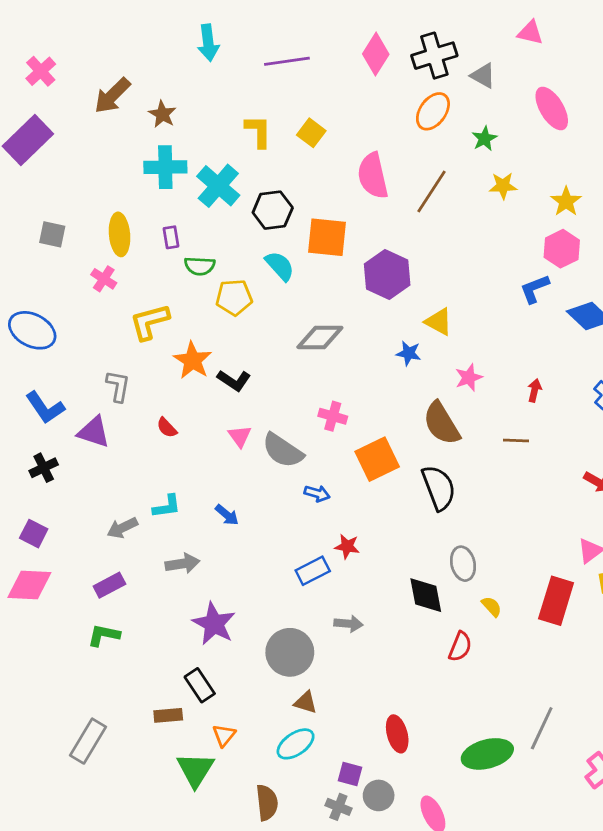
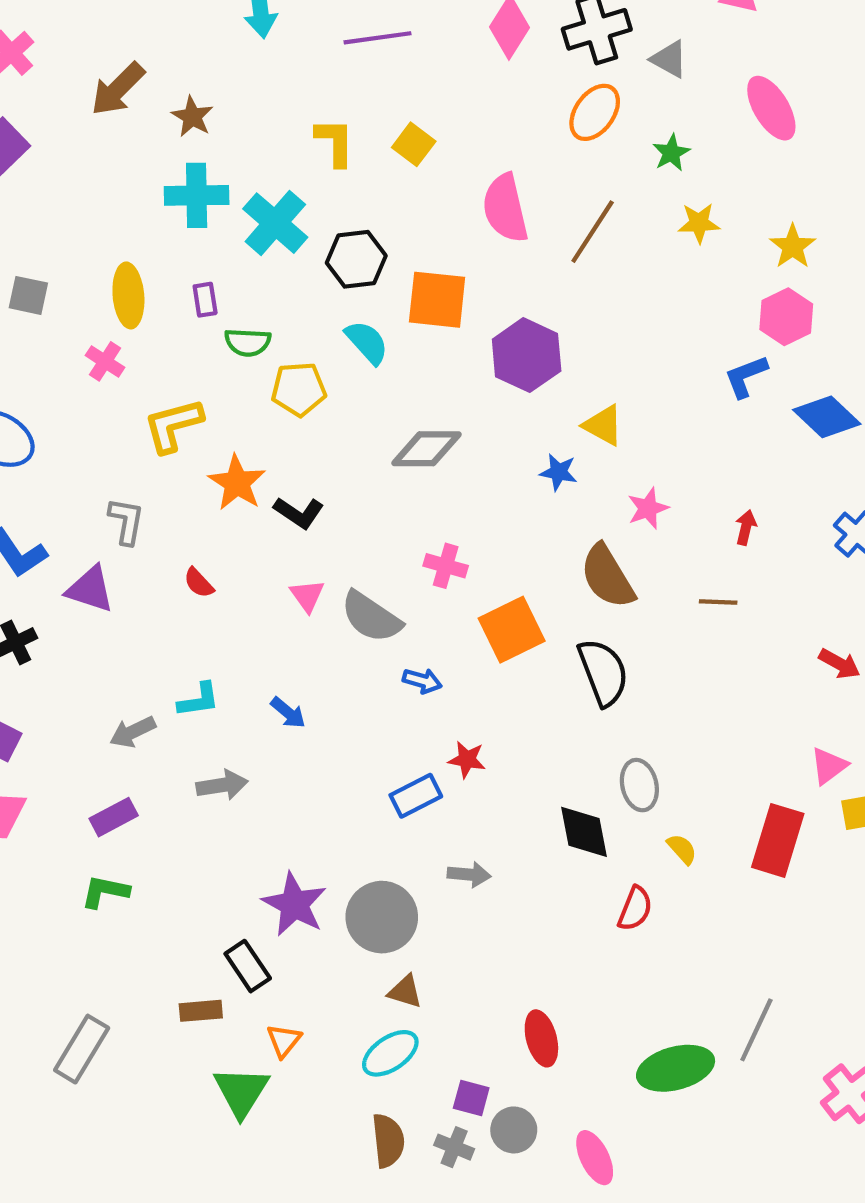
purple star: (214, 624) -> (294, 904), moved
brown semicircle: (267, 803) -> (388, 1141), moved

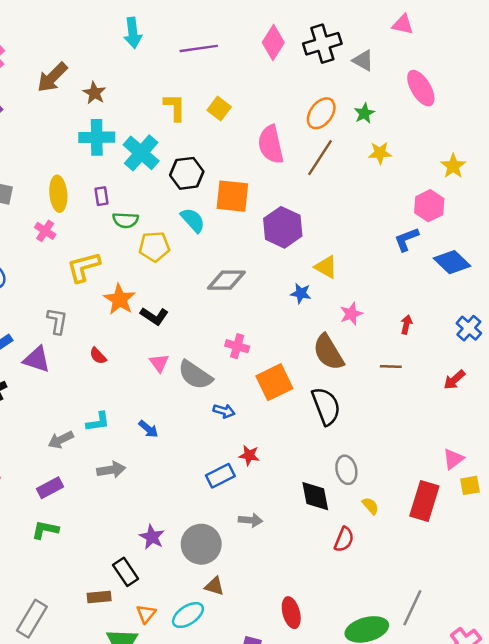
orange ellipse: (595, 112) -> (321, 113), moved
yellow star: (793, 246) -> (453, 166), moved
red arrow: (839, 664) -> (454, 380), moved, turned 110
purple star: (294, 904) -> (152, 537), size x0.7
cyan ellipse: (390, 1053) -> (188, 615), moved

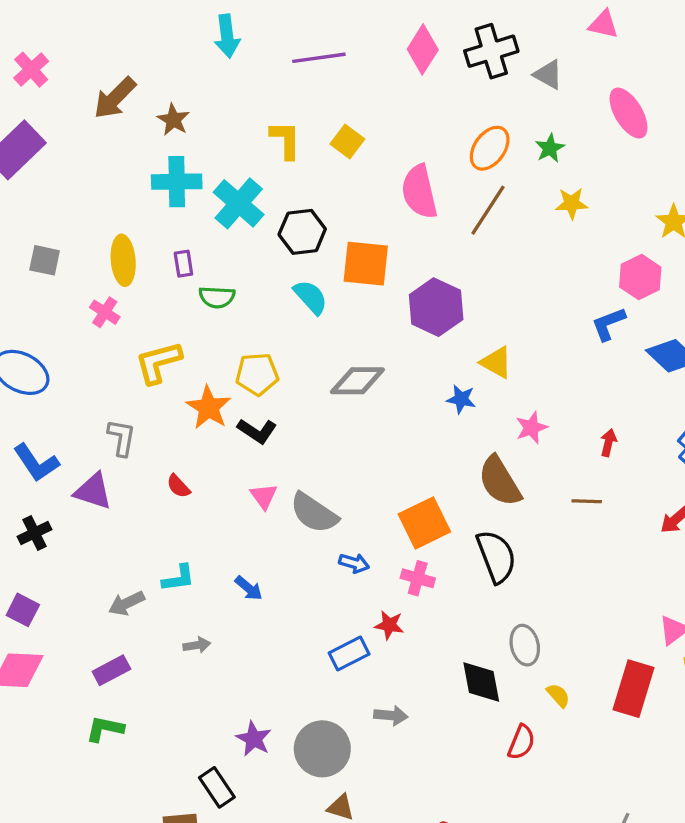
yellow pentagon: (154, 247) -> (257, 374), moved
pink cross: (237, 346) -> (418, 578), moved
gray arrow: (111, 470) -> (197, 645), size x0.7

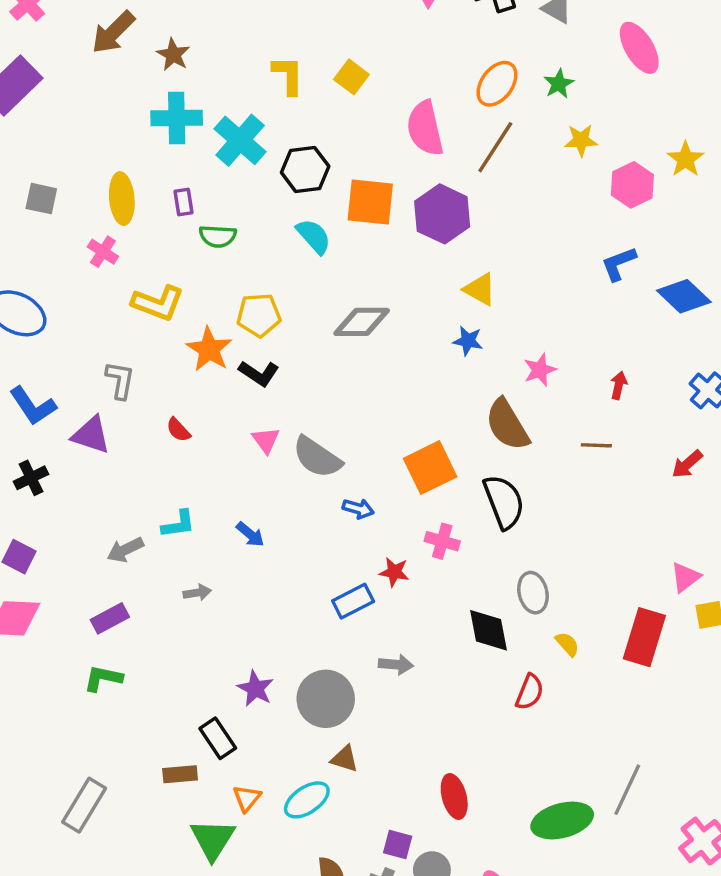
pink hexagon: (640, 277) -> (632, 185), moved
purple hexagon: (436, 307) -> (442, 214), moved
yellow L-shape: (158, 362) -> (158, 303), turned -144
yellow triangle: (496, 362) -> (480, 289), moved
pink cross: (418, 578) -> (442, 541), moved

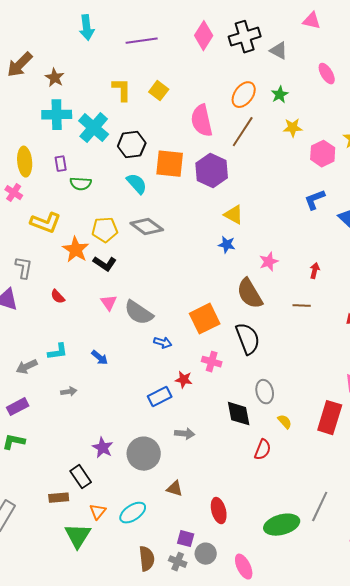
pink ellipse: (639, 48) -> (327, 74), size x0.7
gray diamond: (362, 322) -> (147, 227), moved, turned 36
brown triangle: (345, 759) -> (175, 489), moved

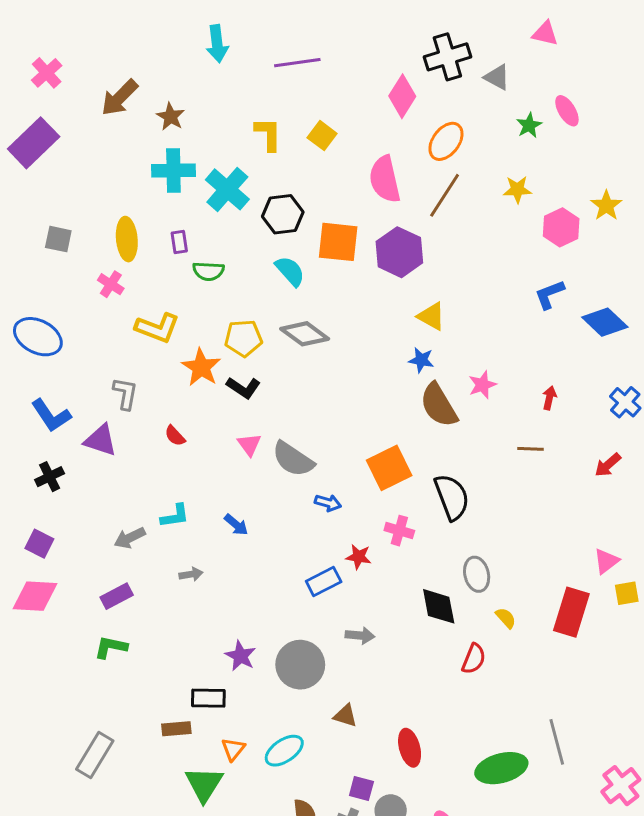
pink diamond: (204, 36) -> (402, 96), moved
green star: (280, 95) -> (529, 125), moved
brown semicircle: (250, 294) -> (439, 405), moved
black rectangle: (81, 477) -> (208, 698), turned -55
gray line: (320, 507) -> (557, 742), turned -40

